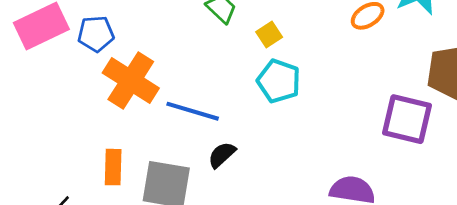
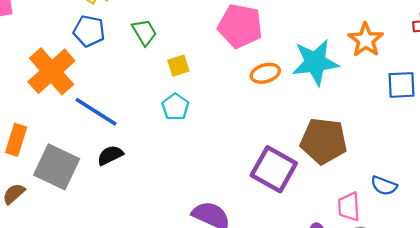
blue pentagon: (96, 34) -> (89, 31), moved
cyan pentagon: (279, 81) -> (175, 107), size x0.7

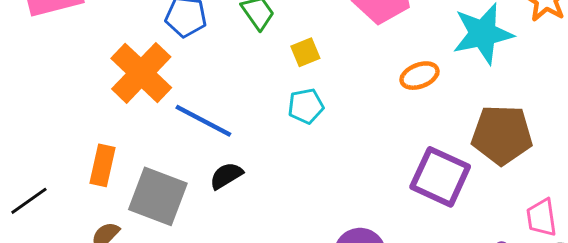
orange ellipse: (265, 73) -> (420, 76), moved
cyan pentagon: (175, 107) -> (306, 106), turned 30

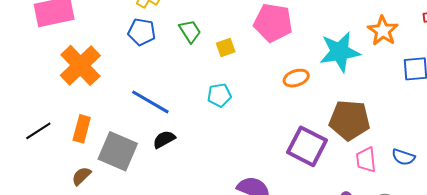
yellow square: (305, 52) -> (226, 48), moved
orange cross: (141, 73) -> (80, 65), moved
black line: (29, 201) -> (38, 131), moved
pink trapezoid: (542, 218) -> (366, 160), moved

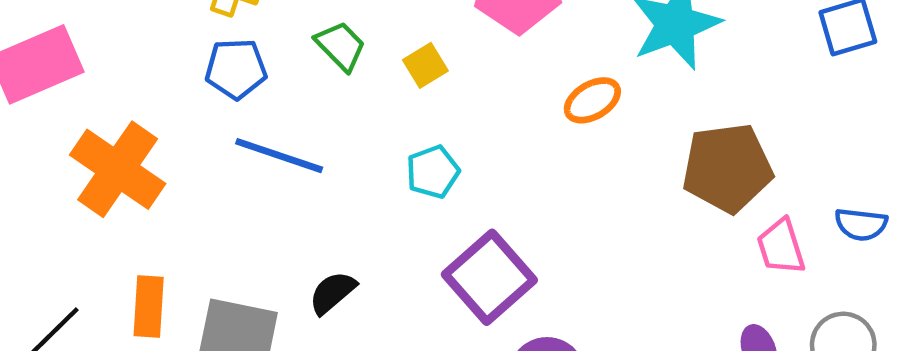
blue line: (150, 102) -> (279, 156), moved
purple square: (307, 146) -> (489, 277), moved, turned 33

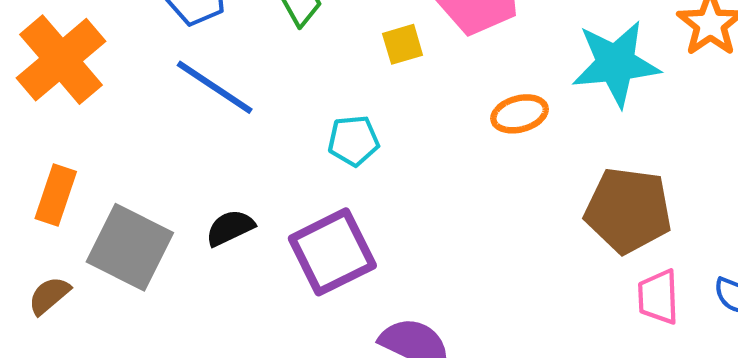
yellow square: (425, 65) -> (403, 44), moved
purple square: (489, 277) -> (332, 252), moved

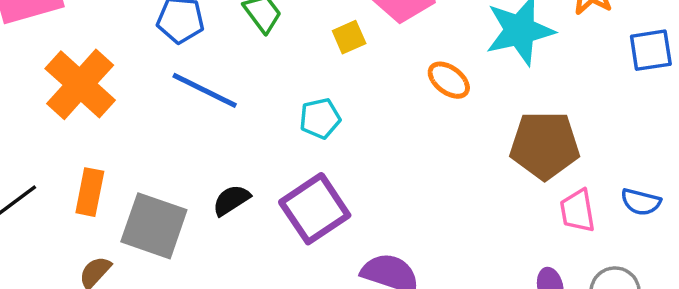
orange ellipse: (520, 114) -> (449, 80), turned 60

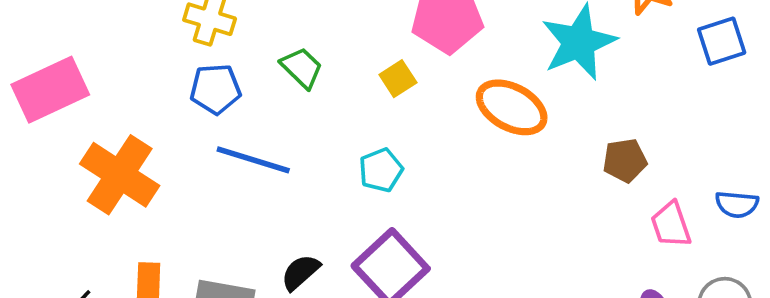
orange ellipse: (449, 80) -> (512, 107), size x1.5
brown pentagon: (545, 145) -> (625, 160), size x0.6

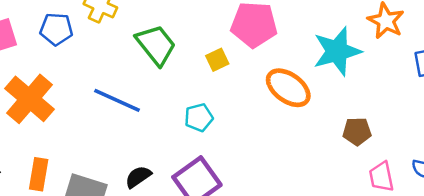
green trapezoid: (302, 68) -> (156, 45), size x1.5
blue pentagon: (215, 89) -> (56, 29), moved

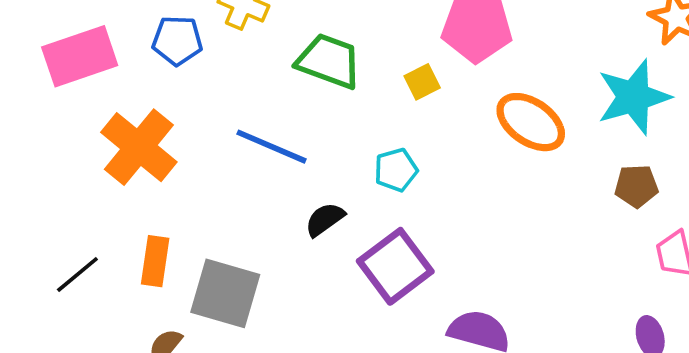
green trapezoid: (156, 45) -> (329, 61), turned -30
cyan star: (337, 51) -> (634, 97), moved
black semicircle: (138, 177) -> (325, 219), moved

